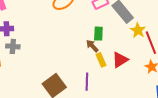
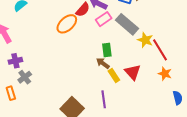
gray cross: (13, 46) -> (25, 77), turned -32
red triangle: (120, 60) -> (133, 72), turned -30

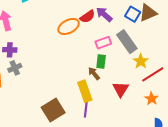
pink rectangle: (104, 19) -> (103, 43), moved
red line: (160, 50) -> (153, 74), turned 75
yellow rectangle: (114, 75) -> (85, 91), moved, size x1.5

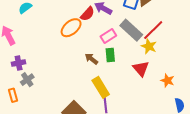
brown arrow: (94, 73) -> (91, 59), moved
red line: (153, 74) -> (153, 30), moved
red triangle: (121, 89) -> (141, 69), moved

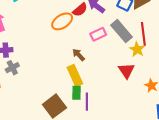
red line: (153, 30) -> (143, 34), turned -60
green rectangle: (110, 55) -> (77, 93), moved
yellow rectangle: (101, 87) -> (75, 76), moved

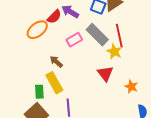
green rectangle: (77, 93) -> (39, 92), moved

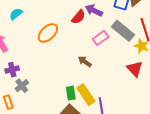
orange ellipse: (37, 30) -> (48, 33), moved
yellow rectangle: (54, 83) -> (86, 95), moved

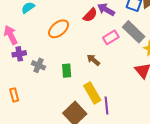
purple cross: (12, 70) -> (19, 54), moved
gray cross: (22, 86) -> (38, 65), moved, turned -32
green rectangle: (71, 93) -> (67, 71), moved

